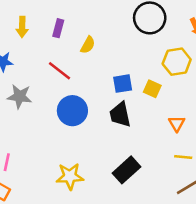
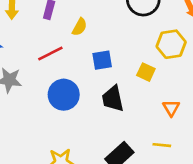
red line: (60, 71) -> (50, 54), turned -65
blue square: (123, 84) -> (102, 60), moved
yellow line: (183, 157) -> (162, 145), moved

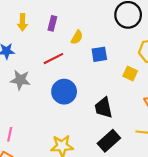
blue square: (102, 60) -> (99, 54), moved
black trapezoid: (113, 99) -> (104, 108), moved

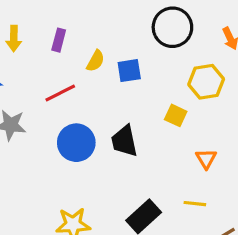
blue square: (99, 54) -> (129, 71), moved
black trapezoid: (104, 108) -> (124, 141), moved

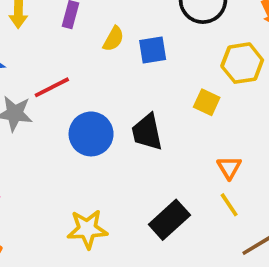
red line: (60, 93) -> (52, 87), moved
orange triangle: (206, 159) -> (229, 168), moved
yellow line: (195, 204) -> (229, 205), turned 50

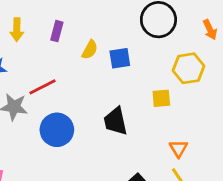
yellow square: (207, 102) -> (161, 98), turned -30
blue circle: (91, 134) -> (57, 130), moved

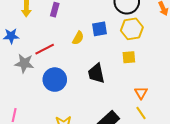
yellow semicircle: (90, 50) -> (78, 38), moved
yellow hexagon: (189, 68) -> (132, 29), moved

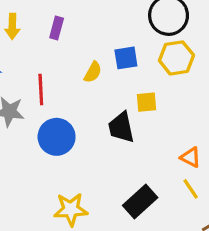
red line: (45, 49) -> (41, 90), turned -66
yellow square: (129, 57) -> (146, 102), moved
orange triangle: (141, 93) -> (191, 157), turned -32

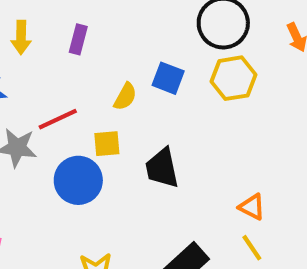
blue square: (126, 58) -> (168, 78), turned 30
red line: (41, 90) -> (58, 119), turned 68
yellow square: (146, 102) -> (107, 144), moved

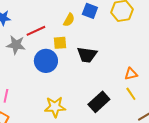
black trapezoid: (162, 168) -> (87, 55), turned -70
orange triangle: (252, 207) -> (131, 74), turned -40

